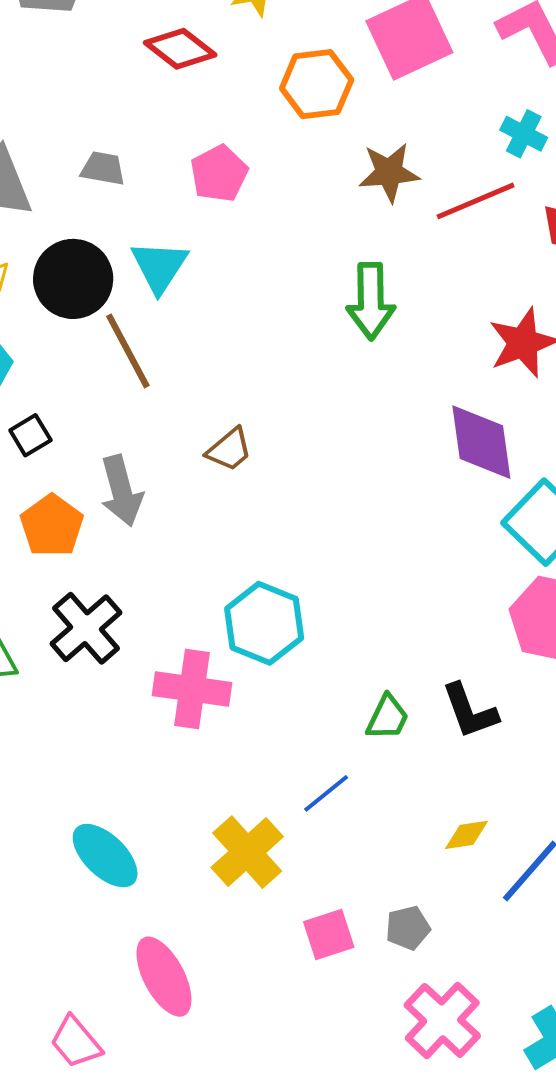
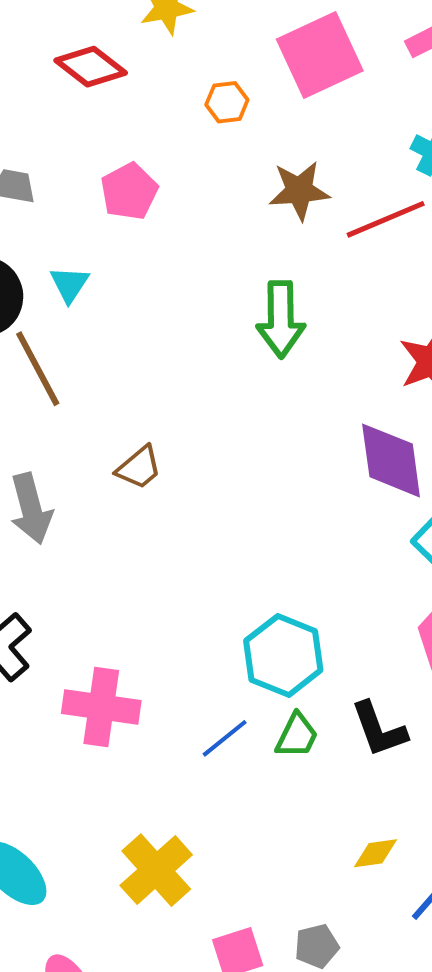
orange hexagon: (317, 84) -> (227, 102), size x0.6
cyan triangle: (159, 266) -> (69, 284), size x0.7
cyan hexagon: (264, 623) -> (283, 655), moved
blue line: (326, 793) -> (225, 738), moved

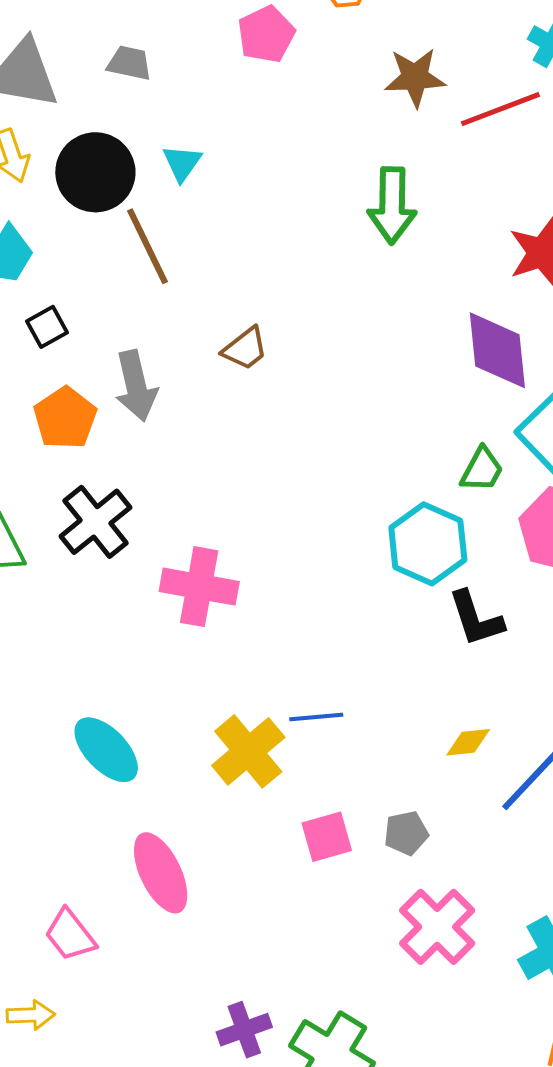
pink pentagon: (129, 191) -> (266, 34), moved
cyan hexagon: (283, 655) -> (428, 544), moved
green trapezoid: (297, 736) -> (482, 470), moved
blue line: (225, 738) -> (316, 717), moved, turned 32

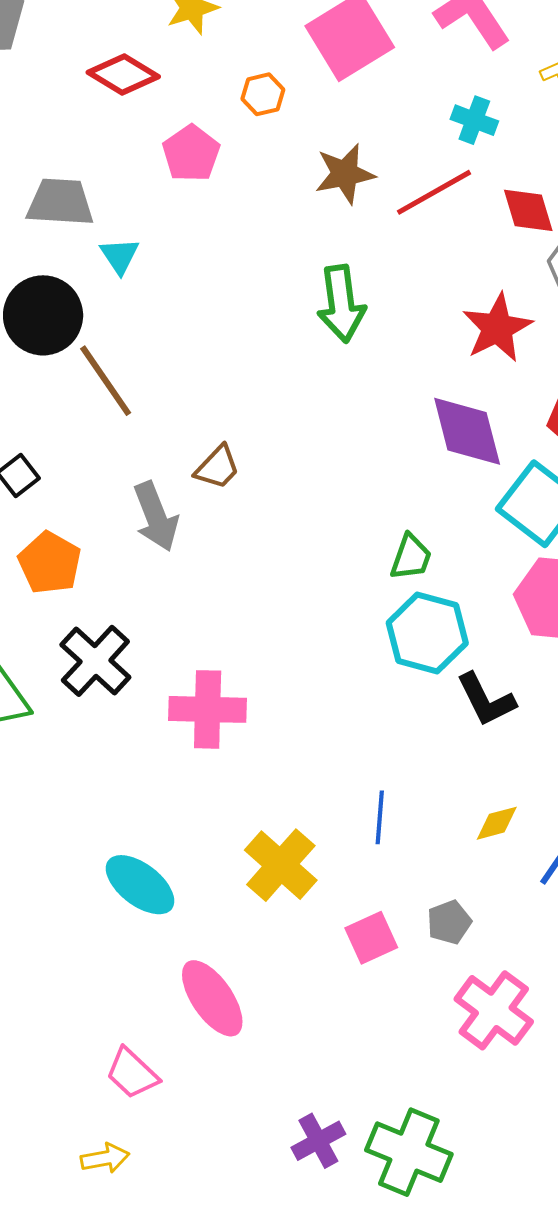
gray trapezoid: (129, 63) -> (60, 202), size x1.5
cyan triangle: (182, 163) -> (120, 256), moved
gray arrow: (136, 386) -> (156, 516), moved
green trapezoid: (482, 470) -> (411, 557), moved
blue line: (316, 717) -> (380, 817), moved, turned -72

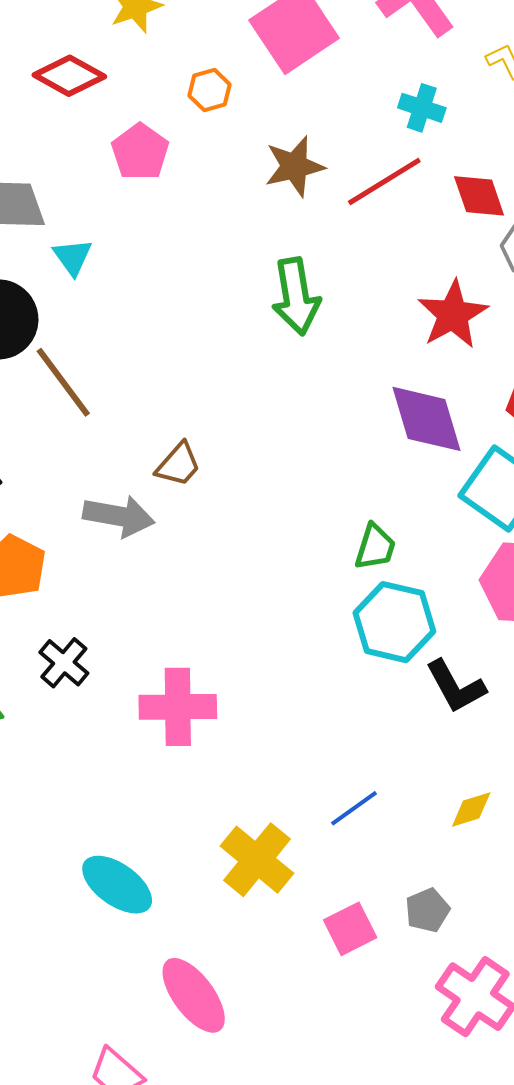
gray arrow: (156, 516) -> (119, 516), turned -56
black cross: (95, 661) -> (64, 663), size x0.7
blue line: (380, 817) -> (354, 808), turned 52

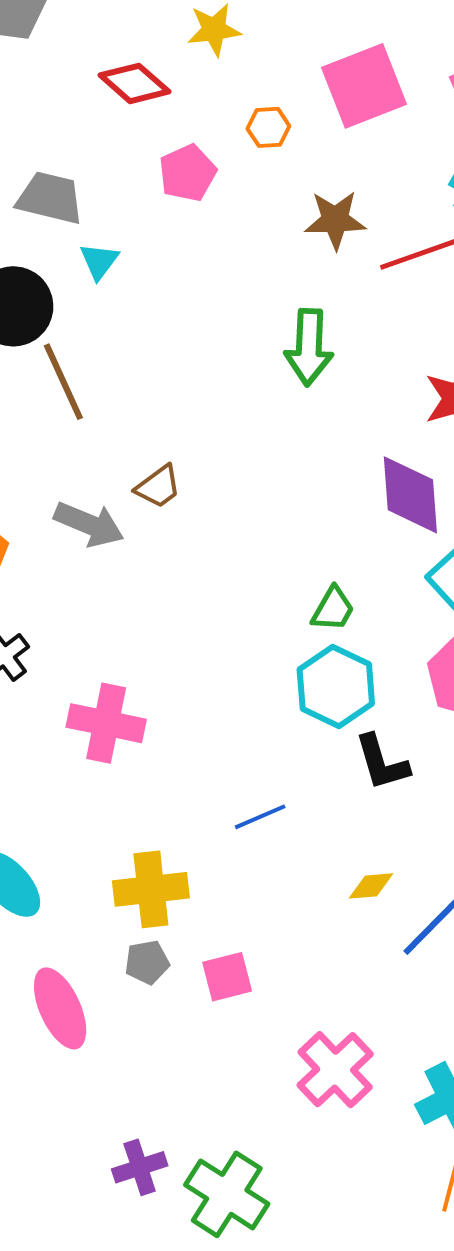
blue line: (354, 808) -> (260, 817), moved
yellow cross: (257, 860) -> (151, 889), turned 32
gray pentagon: (427, 910) -> (147, 962), moved

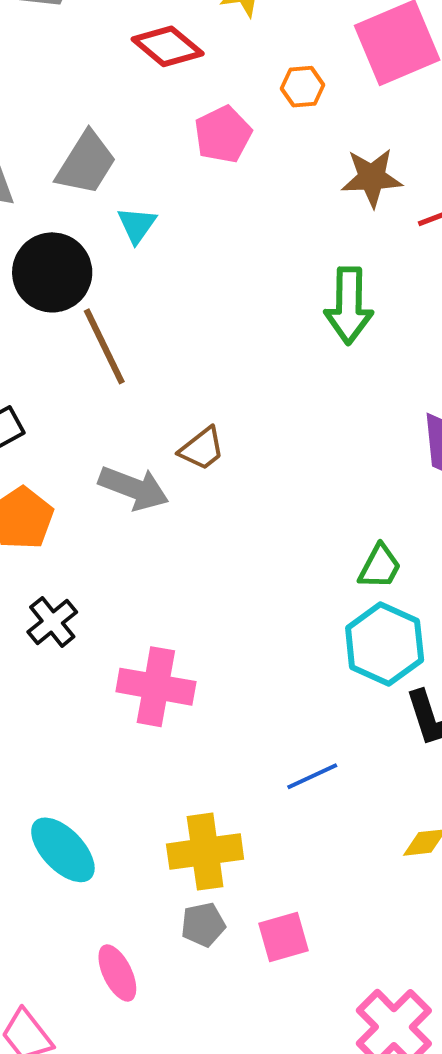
gray trapezoid: (50, 198) -> (86, 163), turned 110
pink ellipse: (60, 1008) -> (117, 973), size x0.7

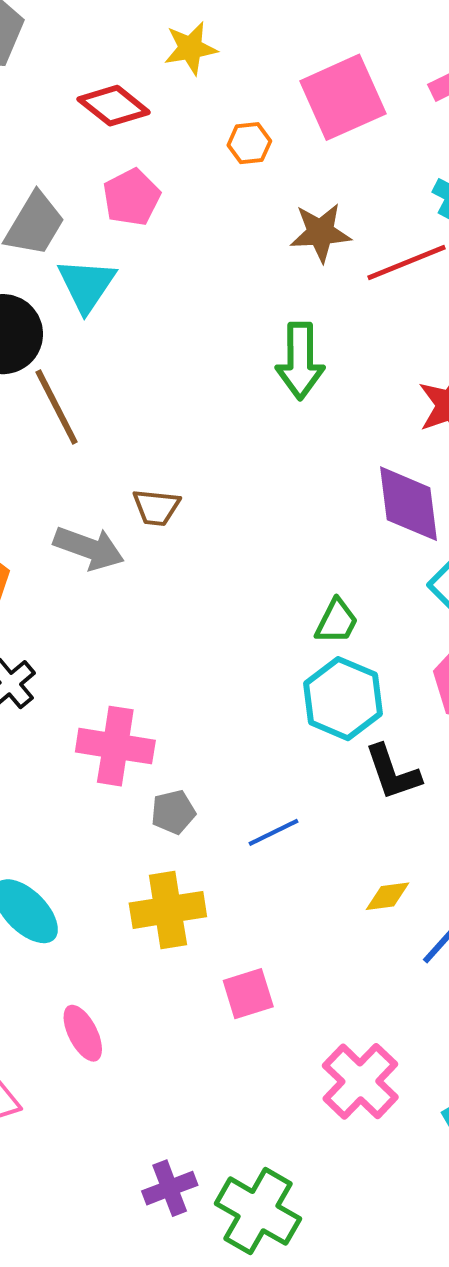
pink pentagon: (223, 134) -> (132, 197), moved
cyan triangle: (137, 225) -> (87, 285), size x1.5
brown trapezoid: (202, 449) -> (156, 507), turned 45
gray pentagon: (203, 925) -> (173, 812), moved

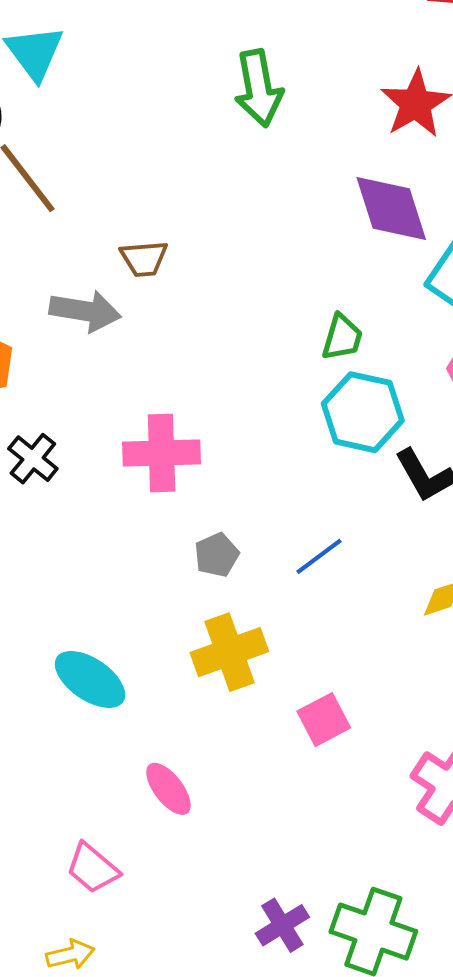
pink cross: (115, 746) -> (162, 453), moved

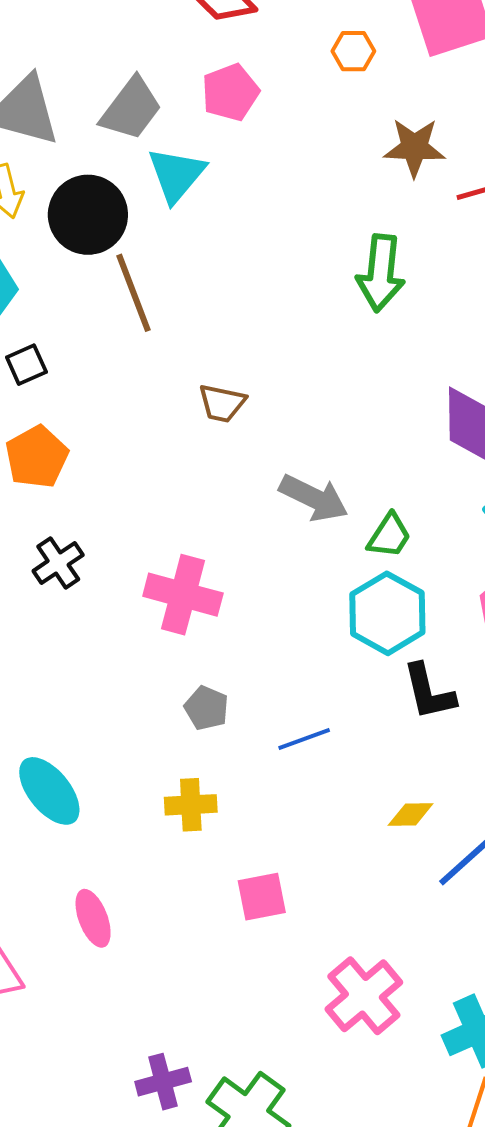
gray arrow: (85, 311) -> (314, 498), moved
gray pentagon: (217, 555) -> (206, 708), turned 30
yellow cross: (229, 652) -> (191, 805), size x0.7

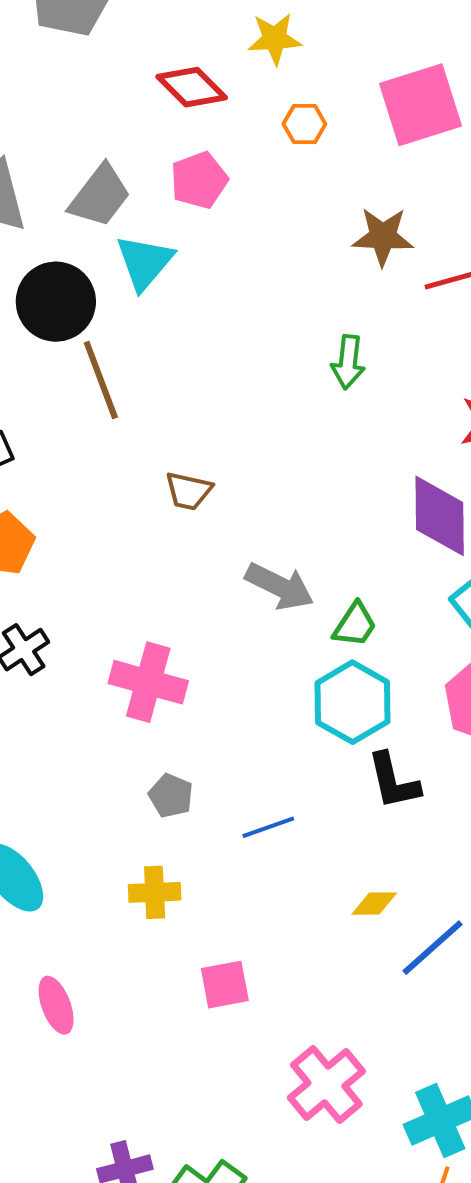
orange hexagon: (353, 51) -> (304, 124), moved
green arrow: (381, 273) -> (348, 362), size x0.7

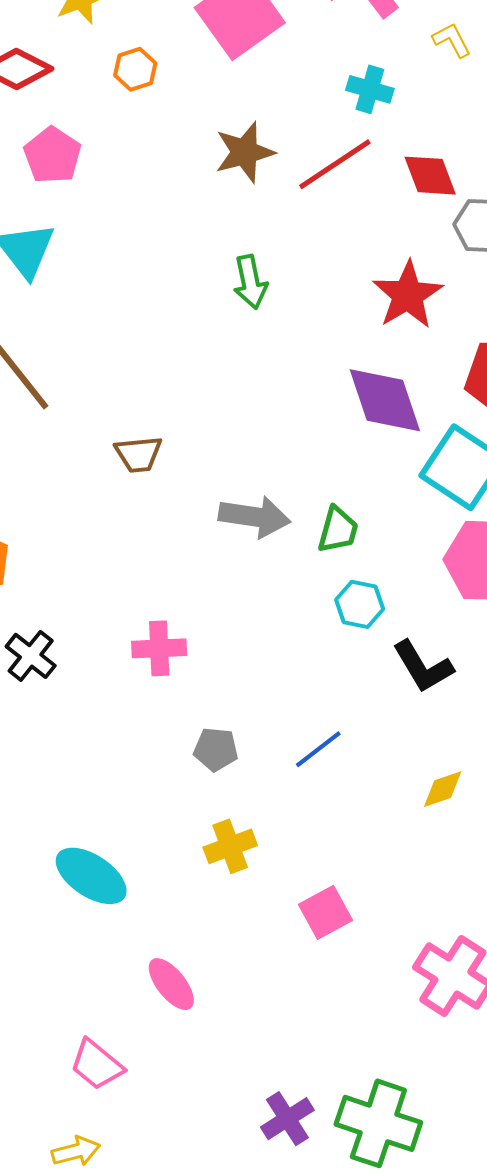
pink cross: (148, 682) -> (159, 648), size x0.7
cyan hexagon: (352, 702) -> (360, 604), size x0.6

